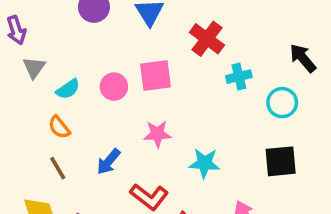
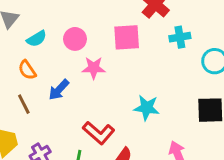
pink square: (155, 76) -> (127, 37), moved
pink star: (157, 134) -> (94, 68), moved
blue arrow: (109, 162) -> (59, 90), moved

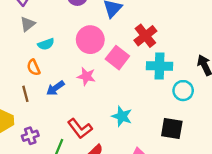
pink square: (127, 37) -> (117, 58), turned 30
cyan cross: (180, 37) -> (160, 66), size x1.5
pink circle: (75, 39) -> (90, 40), moved, size x1.5

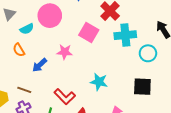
pink circle: (90, 40) -> (50, 16), moved
brown line: (25, 94) -> (24, 90), moved, turned -48

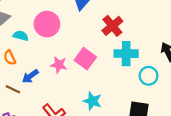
cyan semicircle: (27, 29) -> (21, 36), turned -144
pink square: (89, 33) -> (85, 59), moved
brown line: (24, 90) -> (13, 89), moved

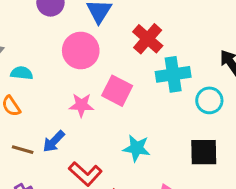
pink circle: (47, 24) -> (81, 51), moved
blue arrow: (30, 76) -> (54, 141), moved

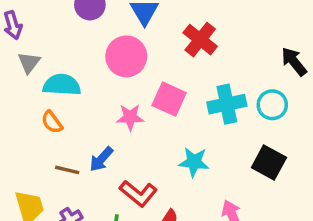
cyan semicircle: (22, 73) -> (62, 85), size x1.5
cyan cross: (173, 74) -> (227, 104), moved
black square: (204, 152) -> (269, 163), turned 32

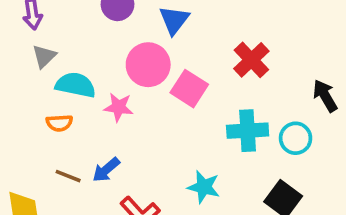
red cross: (200, 40) -> (251, 60), moved
pink square: (169, 99) -> (189, 89), moved
pink star: (130, 117) -> (119, 107), moved
orange semicircle: (52, 122) -> (59, 123), turned -65

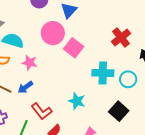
red cross: (251, 60) -> (121, 38), moved
pink star: (119, 107) -> (30, 63), moved

